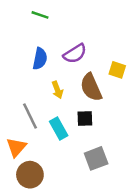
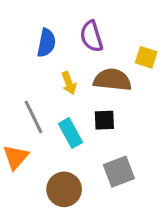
purple semicircle: (75, 54) -> (91, 36), turned 105
brown semicircle: (91, 87) -> (112, 80), turned 120
brown circle: (30, 175) -> (64, 189), moved

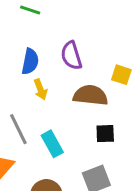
yellow arrow: (69, 83) -> (40, 89), moved
black square: (104, 120) -> (105, 134), moved

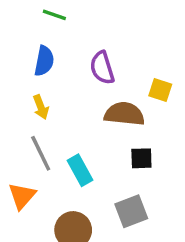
blue semicircle: (30, 61) -> (44, 61), moved
yellow arrow: (40, 89) -> (41, 107), moved

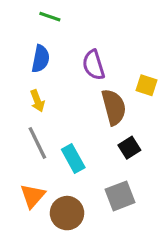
brown semicircle: (124, 114) -> (114, 107), turned 69
black square: (141, 158) -> (129, 148), turned -30
orange triangle: (22, 196) -> (33, 196), moved

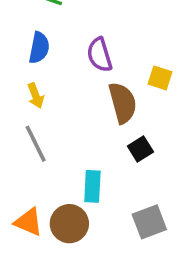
cyan rectangle: (73, 159) -> (92, 186), moved, turned 32
orange triangle: (33, 196) -> (28, 222), moved, turned -48
gray square: (120, 196) -> (149, 222), moved

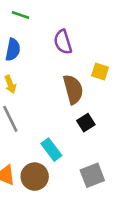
purple semicircle: (100, 55) -> (63, 42), moved
cyan rectangle: (92, 186) -> (51, 150), turned -40

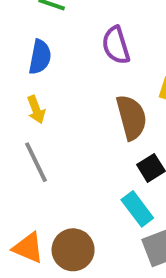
cyan rectangle: (51, 150) -> (137, 209), moved

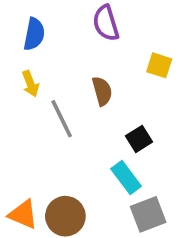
brown semicircle: (132, 117) -> (102, 91), moved, size x0.7
gray line: (36, 162) -> (62, 119), moved

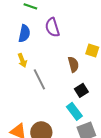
purple semicircle: (106, 23) -> (52, 27), moved
brown semicircle: (102, 91) -> (73, 64), moved

